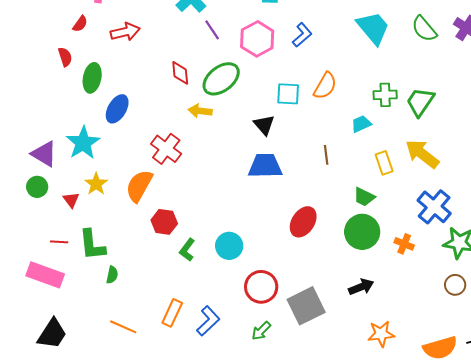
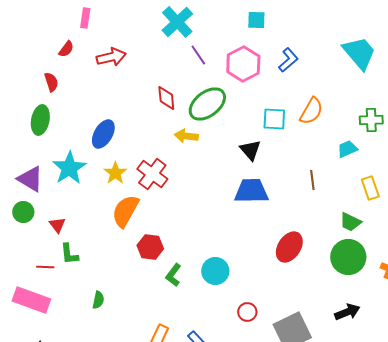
green ellipse: (92, 78) -> (40, 120), moved
yellow star: (96, 184) -> (115, 173), moved
green L-shape: (92, 245) -> (69, 254), moved, size x0.7
red circle: (261, 287) -> (247, 312), size x0.6

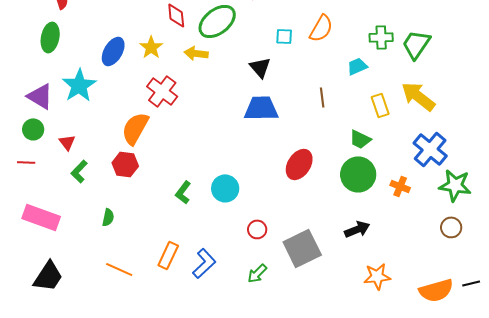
cyan square: (274, 119) -> (284, 36), size x0.7
yellow star: (115, 173) -> (151, 47), moved
red hexagon: (150, 247) -> (125, 164), moved
green L-shape: (69, 254) -> (79, 171), turned 50
red line: (45, 267) -> (26, 162), moved

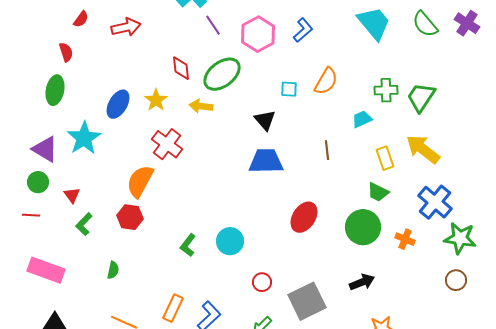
green trapezoid: (360, 139) -> (378, 192), moved

